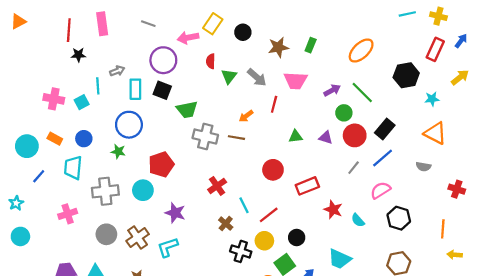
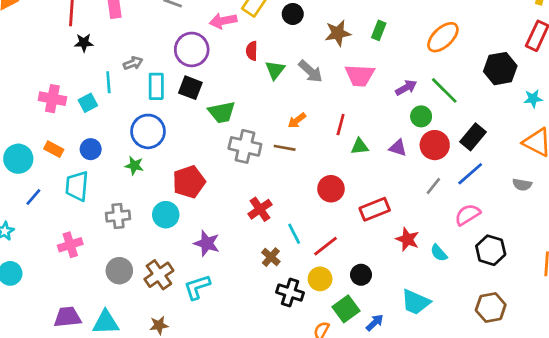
red line: (274, 104) -> (341, 125), moved
gray cross: (105, 191) -> (118, 216), size x0.7

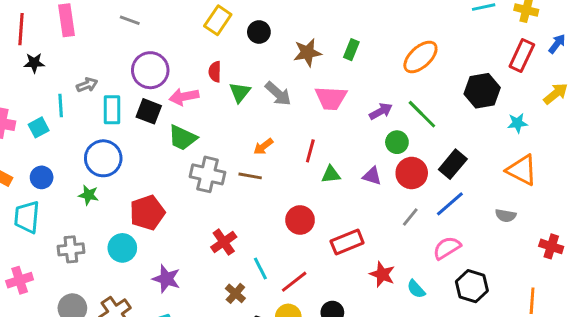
pink arrow: (223, 21) -> (184, 97), moved
green trapezoid: (222, 112) -> (183, 138), turned 36

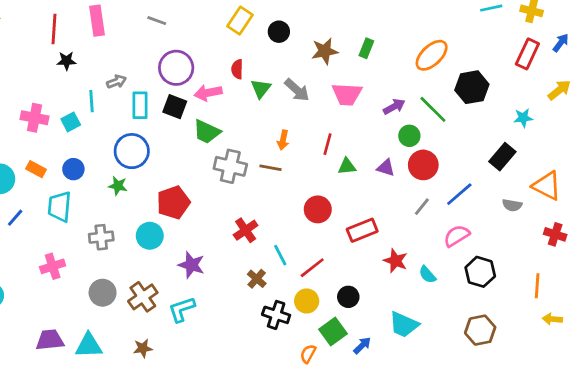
black hexagon: (482, 91) -> (472, 87), moved
orange arrow: (263, 147) -> (283, 140), turned -42
black rectangle: (453, 164) -> (502, 157), moved
orange triangle: (522, 170) -> (547, 186), moved

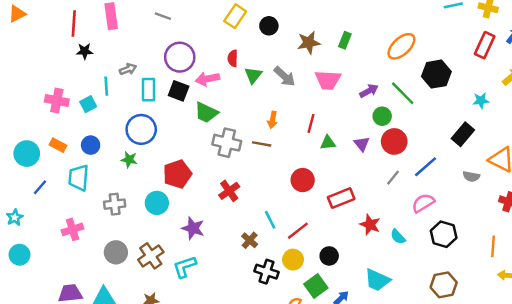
purple triangle: (386, 168) -> (362, 144), turned 35
red cross: (246, 230) -> (229, 191), moved

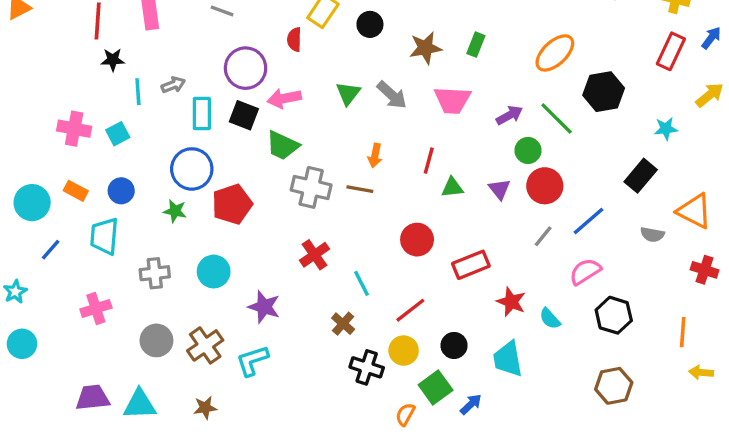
red semicircle: (233, 58) -> (294, 40), moved
cyan line: (106, 86) -> (138, 92), moved
red pentagon: (177, 174) -> (232, 204), moved
cyan line: (270, 220) -> (362, 283), moved
cyan trapezoid: (377, 280) -> (508, 359), moved, turned 56

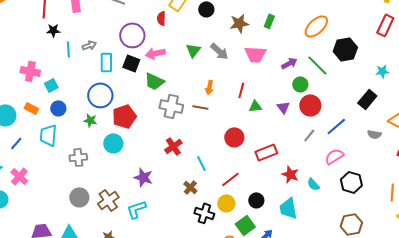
cyan square: (118, 134) -> (51, 85), moved
cyan circle: (214, 272) -> (113, 143), moved
pink cross: (96, 308) -> (19, 176), moved, turned -30

